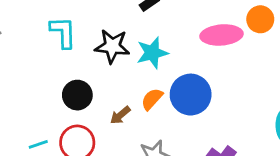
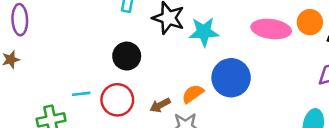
orange semicircle: (152, 99) -> (193, 94), moved
brown arrow: (120, 115) -> (160, 105), moved

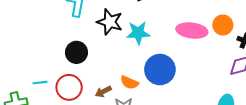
orange semicircle: (193, 94) -> (129, 82), turned -120

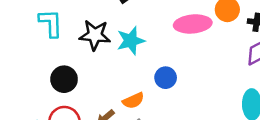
blue circle: (160, 70) -> (166, 78), size x0.6
orange semicircle: (129, 82) -> (133, 101), turned -36

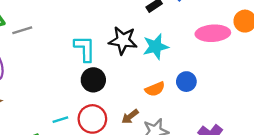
cyan L-shape: (51, 23) -> (85, 49), moved
orange semicircle: (133, 101) -> (155, 89), moved

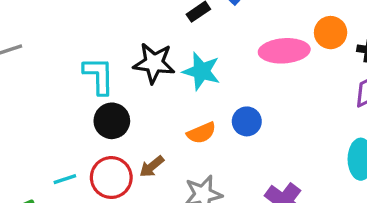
cyan star: (156, 47) -> (201, 71), turned 30
brown arrow: (130, 117) -> (152, 167), moved

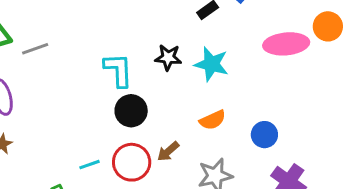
black star: (154, 63) -> (168, 57), size x0.7
blue circle: (247, 121) -> (264, 135), moved

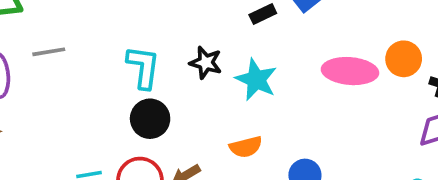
gray line: (35, 49) -> (49, 52), moved

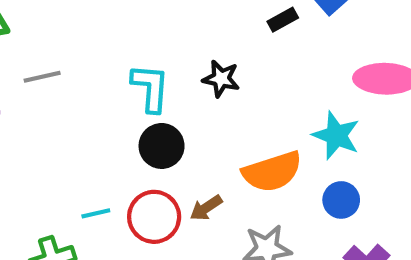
cyan star: (256, 80) -> (336, 136), moved
orange semicircle: (246, 147) -> (272, 172), size x1.6

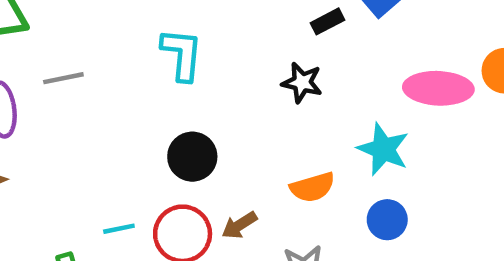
black star: (221, 79) -> (302, 83), moved
cyan L-shape: (150, 88) -> (182, 54), moved
orange semicircle: (272, 172) -> (312, 187), size x0.7

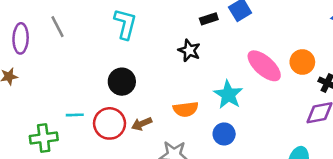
gray line: (63, 78) -> (58, 27), turned 65
pink ellipse: (438, 88) -> (264, 66), turned 30

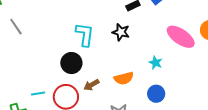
cyan L-shape: (125, 24) -> (85, 35), moved
cyan star: (228, 95) -> (156, 63), size x0.6
brown arrow: (142, 124) -> (91, 85), moved

